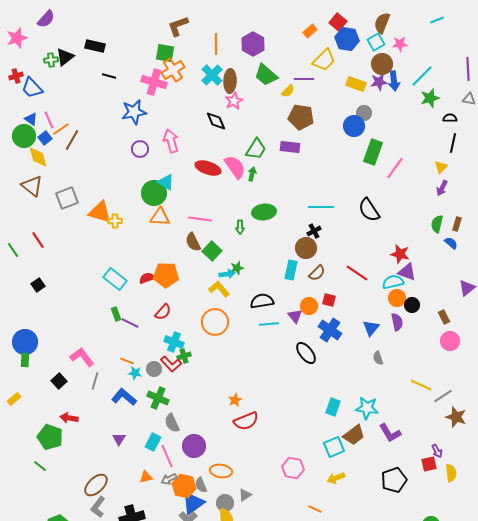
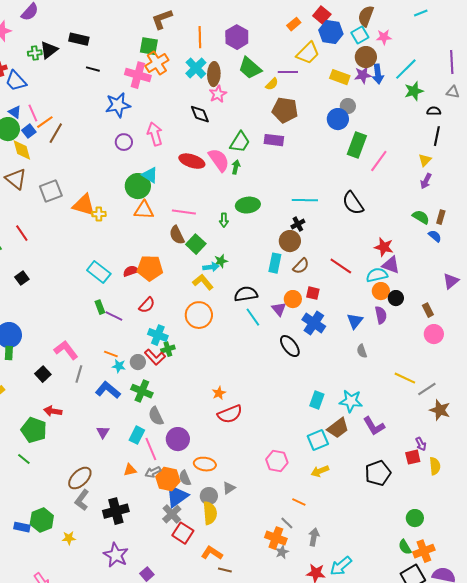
green semicircle: (437, 224) -> (421, 217), turned 108
cyan line: (269, 324) -> (253, 317), turned 60

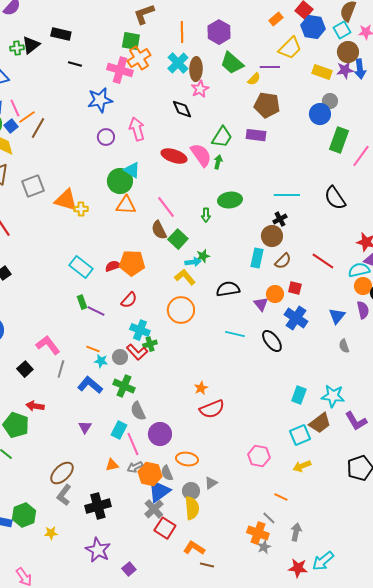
pink line: (184, 212) -> (166, 207), turned 45
cyan line: (253, 317) -> (235, 334), moved, turned -42

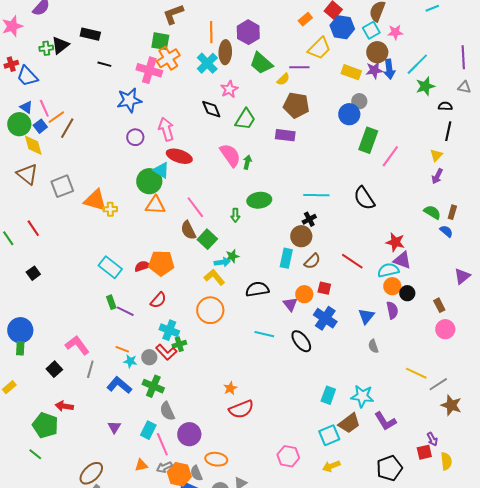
brown ellipse: (196, 69) -> (225, 52), moved
green trapezoid: (222, 137) -> (245, 119), moved
red ellipse: (174, 156) -> (179, 156), moved

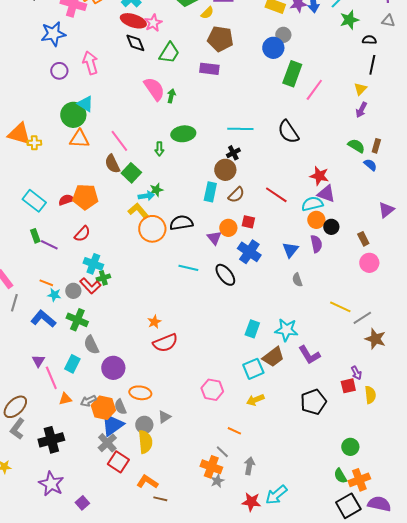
red ellipse: (179, 156) -> (133, 21), moved
orange circle: (210, 310) -> (152, 229), moved
pink line: (162, 444) -> (51, 378), moved

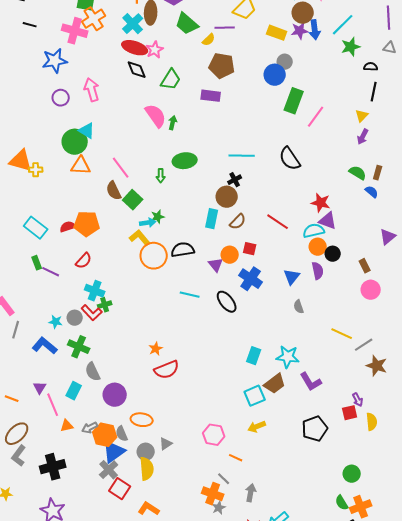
orange line: (46, 283) -> (12, 399), moved
pink hexagon: (212, 390) -> (214, 435), moved

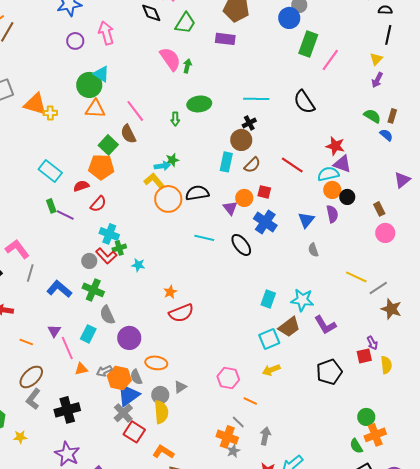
green square: (133, 200) -> (108, 145), moved
red semicircle: (68, 227) -> (81, 186), moved
cyan star: (56, 322) -> (138, 265), moved
orange cross: (361, 507) -> (375, 435), moved

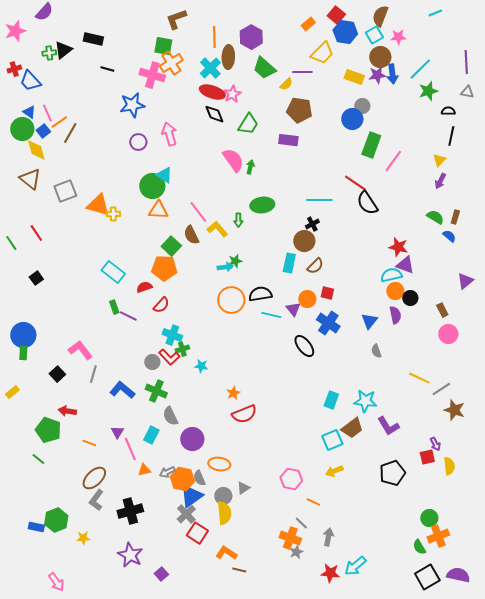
red line: (292, 165) -> (355, 183), moved
yellow L-shape: (154, 181) -> (217, 229), moved
cyan line: (204, 238) -> (271, 315), moved

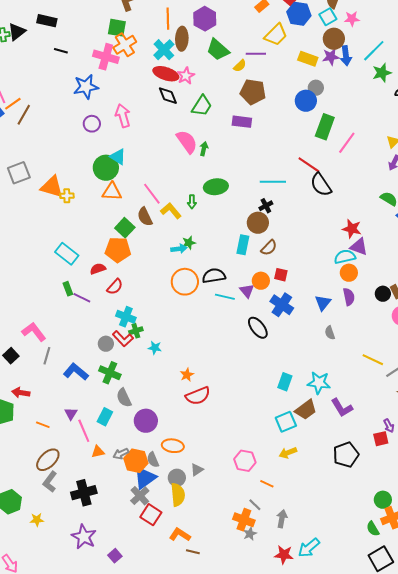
black circle: (410, 298) -> (383, 294), moved

